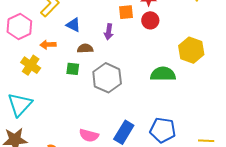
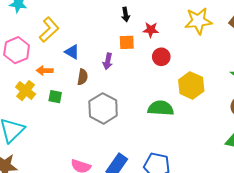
red circle: (150, 20) -> (161, 57), moved
brown semicircle: (85, 48) -> (83, 77), turned 98
green square: (73, 69) -> (55, 97), moved

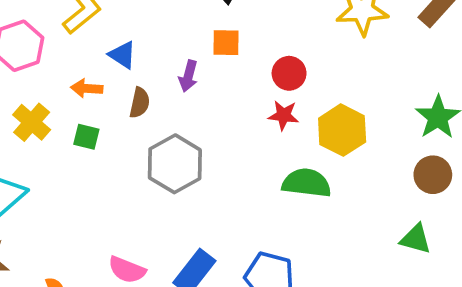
red star: (151, 30) -> (283, 115), moved
orange arrow: (45, 71) -> (87, 88), moved
green semicircle: (161, 108) -> (307, 183), moved

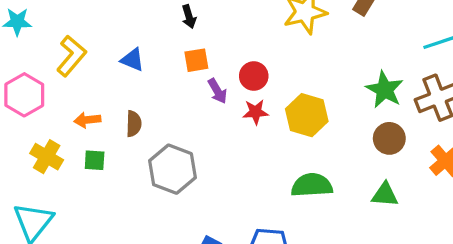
blue triangle: (123, 55) -> (132, 60), moved
purple arrow: (188, 76) -> (217, 91), moved, turned -35
green semicircle: (307, 183) -> (312, 185), moved

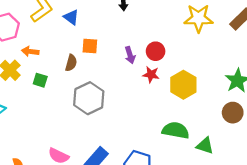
blue triangle: (132, 60) -> (71, 17), moved
orange square: (196, 60) -> (90, 46), moved
orange arrow: (87, 120) -> (30, 51), moved
green triangle: (385, 195) -> (205, 146), moved

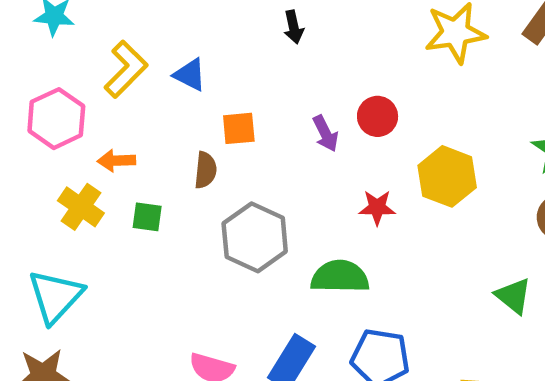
red star: (151, 75) -> (377, 208), moved
green semicircle: (176, 130) -> (340, 277), moved
green triangle: (205, 146) -> (513, 296), turned 30

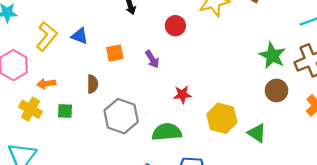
red circle: (378, 116) -> (175, 26), moved
orange square: (239, 128) -> (115, 53), moved
yellow hexagon: (447, 176) -> (222, 118), moved

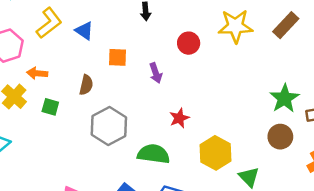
red star: (182, 95) -> (179, 118), turned -30

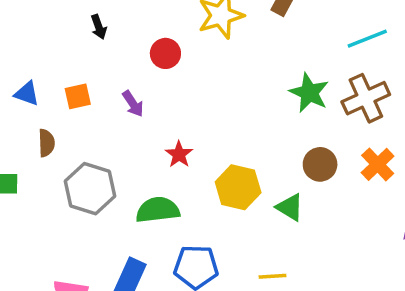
blue triangle: (84, 31) -> (27, 94), moved
brown circle: (280, 137) -> (320, 164), moved

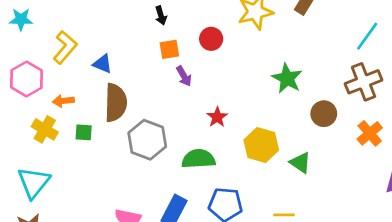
cyan line: (367, 39) -> (367, 36), turned -36
green star: (309, 93) -> (287, 78), moved
orange square: (78, 96) -> (169, 49), moved
brown semicircle: (46, 143) -> (116, 103), size x1.8
brown circle: (320, 164) -> (324, 114), moved

